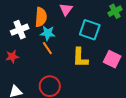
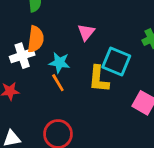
orange semicircle: (41, 17) -> (36, 39), moved
yellow L-shape: (80, 58) -> (99, 79), moved

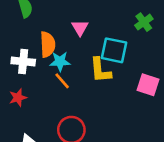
orange semicircle: (36, 39) -> (48, 44), moved
white cross: (22, 56) -> (23, 61), turned 35

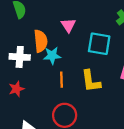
yellow L-shape: (100, 70) -> (91, 81), moved
orange line: (62, 81) -> (62, 80), moved, turned 42

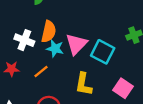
pink triangle: (68, 25) -> (76, 44), moved, size x1.5
orange line: (62, 80) -> (41, 71), moved, turned 35

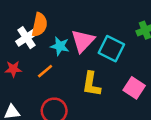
orange semicircle: (49, 32) -> (40, 25), moved
white cross: (24, 40) -> (26, 38), turned 36

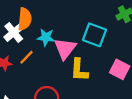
pink triangle: (83, 41) -> (65, 49), moved
orange line: (45, 71) -> (27, 57), moved

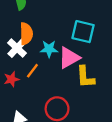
cyan square: (94, 35) -> (83, 32), moved
pink triangle: (65, 49) -> (69, 58), turned 30

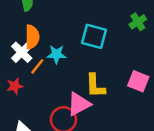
pink triangle: (69, 58) -> (79, 104), moved
orange line: (32, 71) -> (37, 66), moved

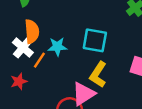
cyan square: (94, 36) -> (95, 40), moved
yellow L-shape: (95, 86) -> (98, 75), turned 40

